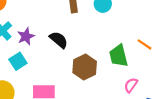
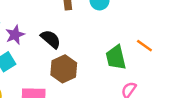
brown hexagon: (85, 67) -> (64, 69), moved

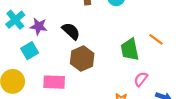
purple star: (15, 35) -> (39, 26), turned 30

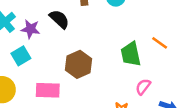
black semicircle: (71, 31) -> (59, 19), moved

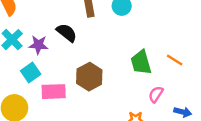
orange line: (160, 43) -> (175, 60), moved
pink rectangle: (48, 90) -> (54, 92), moved

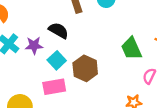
cyan square: (31, 72) -> (57, 60), moved

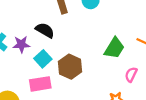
green trapezoid: (131, 48) -> (114, 48), turned -125

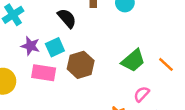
purple star: (21, 44) -> (30, 46), moved

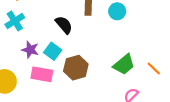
cyan square: (55, 47) -> (53, 51), turned -30

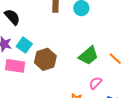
black semicircle: (64, 25) -> (12, 17), moved

